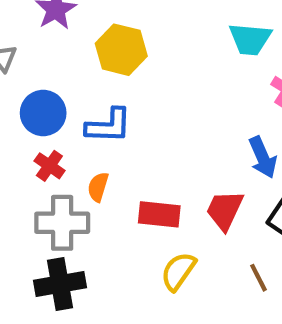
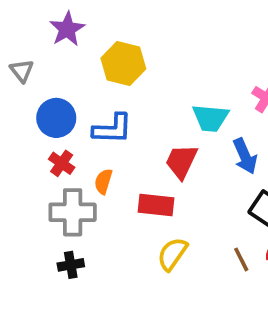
cyan trapezoid: (250, 39) -> (210, 118), moved
red trapezoid: (225, 210) -> (181, 161), moved
black cross: (60, 284) -> (71, 265), size x0.6

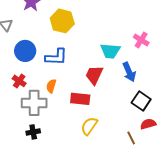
red cross: (62, 163) -> (19, 81), moved
brown line: (241, 259) -> (131, 138), moved

